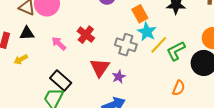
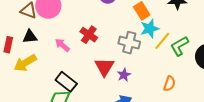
cyan star: (147, 32) -> (150, 29), turned 30
yellow arrow: (21, 59) -> (25, 63), size x1.6
orange semicircle: (179, 88) -> (169, 84), moved

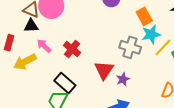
red cross: (89, 35) -> (72, 49), moved
black triangle: (30, 37) -> (31, 26), moved
pink arrow: (62, 45) -> (44, 46), moved

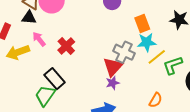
red triangle: (104, 70) -> (113, 67), moved

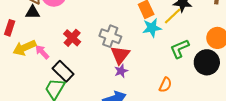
pink arrow: (39, 39) -> (42, 52), moved
gray cross: (124, 52) -> (110, 36), moved
yellow line: (157, 57) -> (173, 16), moved

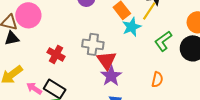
pink arrow: (42, 52) -> (34, 88), moved
purple star: (121, 71) -> (111, 76), size x1.5

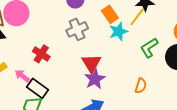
gray cross: (93, 44) -> (77, 29), moved, turned -35
pink arrow: (34, 88) -> (22, 76), moved

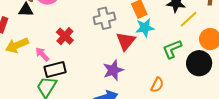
yellow line: (137, 17) -> (189, 19), moved
red triangle: (91, 63) -> (126, 41), moved
black rectangle: (37, 88) -> (55, 69), turned -60

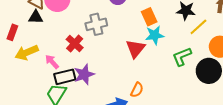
gray cross: (104, 18) -> (96, 24), moved
purple star: (113, 70) -> (84, 74), moved
orange semicircle: (157, 85) -> (137, 90), moved

